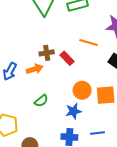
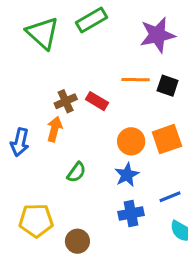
orange line: (89, 43) -> (136, 80), moved
orange arrow: (35, 69) -> (55, 129), turned -42

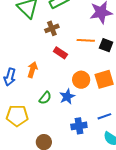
brown cross: (66, 101) -> (52, 28), moved
blue star: (127, 175) -> (67, 97), moved
yellow pentagon: (36, 221) -> (17, 116), moved

